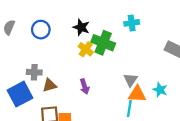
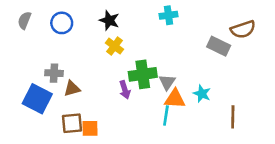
green cross: (103, 43) -> (143, 74), moved, turned -30
purple arrow: (85, 86) -> (125, 90), moved
blue square: (20, 94) -> (37, 99), turned -35

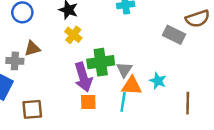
brown triangle: (72, 89) -> (32, 48), moved
purple arrow: (125, 90) -> (83, 77), size x1.6
orange square: (90, 128) -> (88, 102), moved

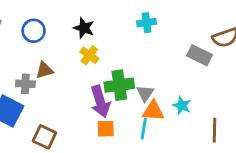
brown square: (32, 109) -> (44, 137), turned 30

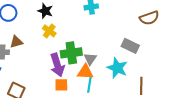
gray rectangle: (200, 55) -> (130, 46), moved
cyan star: (182, 106) -> (117, 68), size x1.5
orange triangle: (153, 111) -> (85, 72), moved

